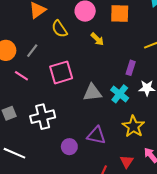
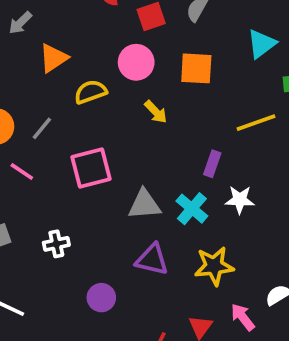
yellow semicircle: (59, 29) -> (91, 92), turned 102
white cross: (43, 117) -> (56, 244), size x0.6
yellow star: (133, 126) -> (214, 266), turned 30
purple triangle: (96, 135) -> (152, 260), moved

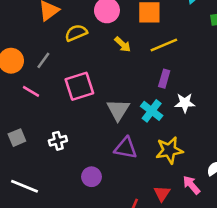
yellow line: (256, 123) -> (164, 45), moved
gray triangle: (144, 205) -> (118, 110), turned -50

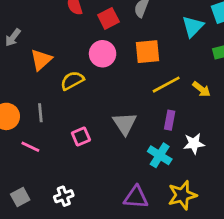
yellow arrow: (123, 44) -> (201, 89), moved
gray line: (43, 60) -> (40, 113), turned -36
pink square: (79, 86) -> (81, 137), size x0.6
gray triangle: (118, 110) -> (125, 124), moved

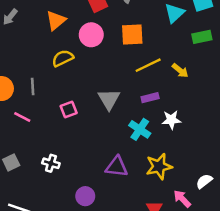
orange triangle: (41, 60) -> (56, 21), moved
purple rectangle: (170, 120) -> (150, 98), turned 63
white cross: (64, 196) -> (51, 163), turned 35

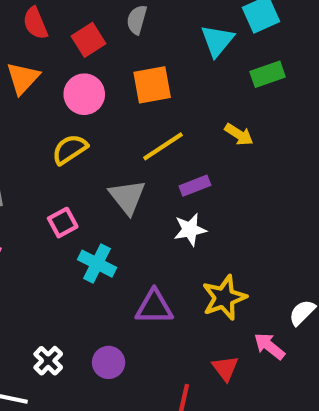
yellow semicircle: (63, 58) -> (70, 149), moved
yellow line: (148, 65) -> (163, 146), moved
white star: (171, 120) -> (190, 230), moved
cyan cross: (140, 129) -> (97, 264), moved
white cross: (51, 163) -> (48, 361), moved, turned 35

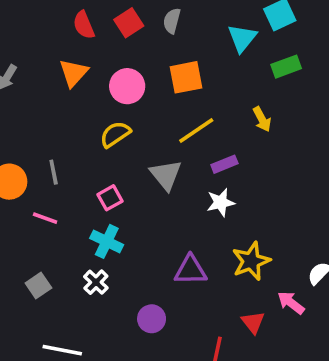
red square: (88, 40) -> (129, 23), moved
yellow arrow: (239, 135) -> (262, 119), turned 30
cyan cross: (97, 264) -> (107, 241), moved
white cross: (48, 361) -> (96, 282), moved

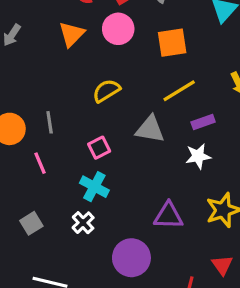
pink circle: (127, 86) -> (118, 29), moved
gray triangle: (166, 175) -> (150, 129), turned -44
pink line: (45, 218) -> (40, 163), turned 45
purple circle: (152, 319) -> (131, 258), size x1.5

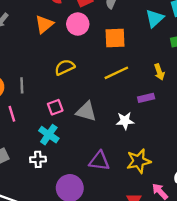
purple rectangle: (203, 122) -> (146, 98), moved
gray triangle: (150, 129) -> (86, 111), moved
white cross: (83, 223) -> (38, 159), turned 35

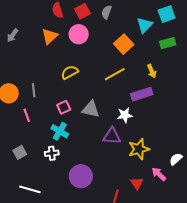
orange square: (115, 38) -> (124, 44), moved, turned -36
purple rectangle: (146, 98) -> (142, 94), size x1.5
purple triangle: (99, 161) -> (112, 136), moved

